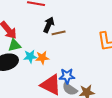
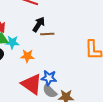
cyan star: (30, 57) -> (12, 42), moved

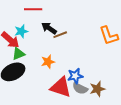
black arrow: (39, 24) -> (49, 28), turned -70
cyan star: (12, 42) -> (21, 31), moved

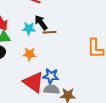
cyan star: (21, 31) -> (29, 29), moved
gray semicircle: (80, 88) -> (52, 89), turned 140

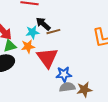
orange star: (29, 54) -> (28, 46), moved
red triangle: (34, 82) -> (47, 58), moved, turned 30

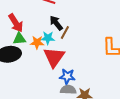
cyan star: (32, 32) -> (48, 38), moved
brown line: (53, 32) -> (65, 32), turned -56

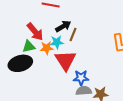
red arrow: (16, 23) -> (35, 32), moved
black arrow: (56, 23) -> (63, 26), turned 105

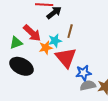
black arrow: (63, 26) -> (54, 13), moved
green triangle: (29, 47) -> (16, 43), moved
black ellipse: (20, 63) -> (21, 66), turned 50

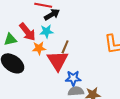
brown line: (70, 31) -> (65, 47), moved
cyan star: (55, 41) -> (46, 31), moved

